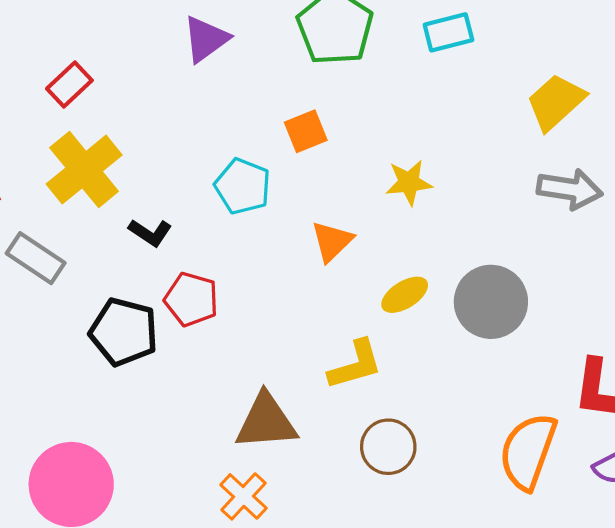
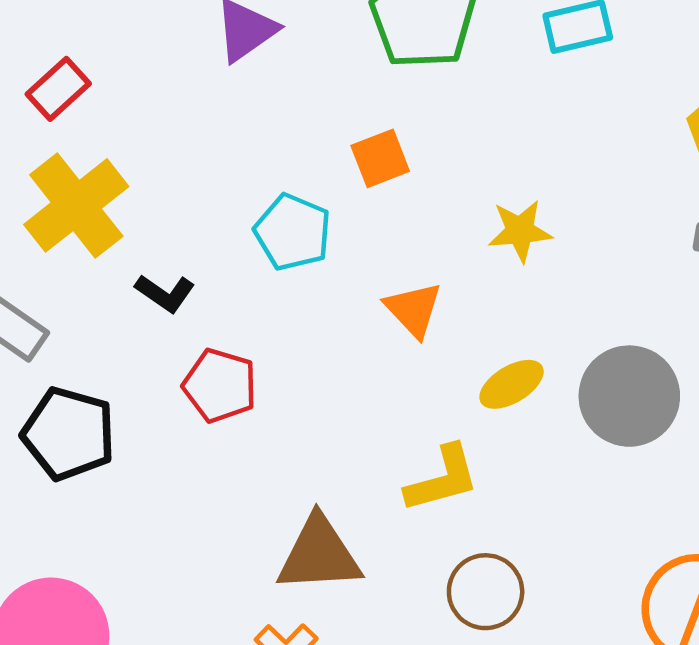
orange triangle: (332, 241) -> (413, 309), turned -30
black pentagon: (124, 332) -> (69, 434), moved

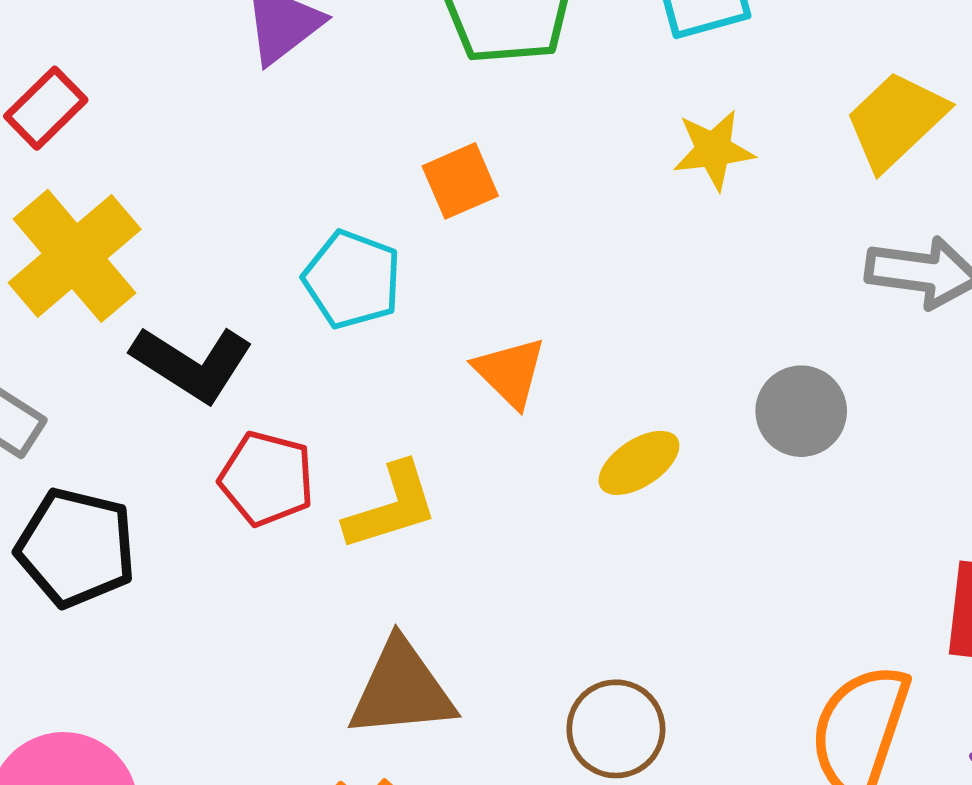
yellow star: (520, 231) -> (713, 150), moved
black L-shape: (165, 293) -> (192, 364), size x1.6
gray circle: (629, 396) -> (801, 411), moved, size x0.7
yellow L-shape: (442, 479) -> (391, 507), moved

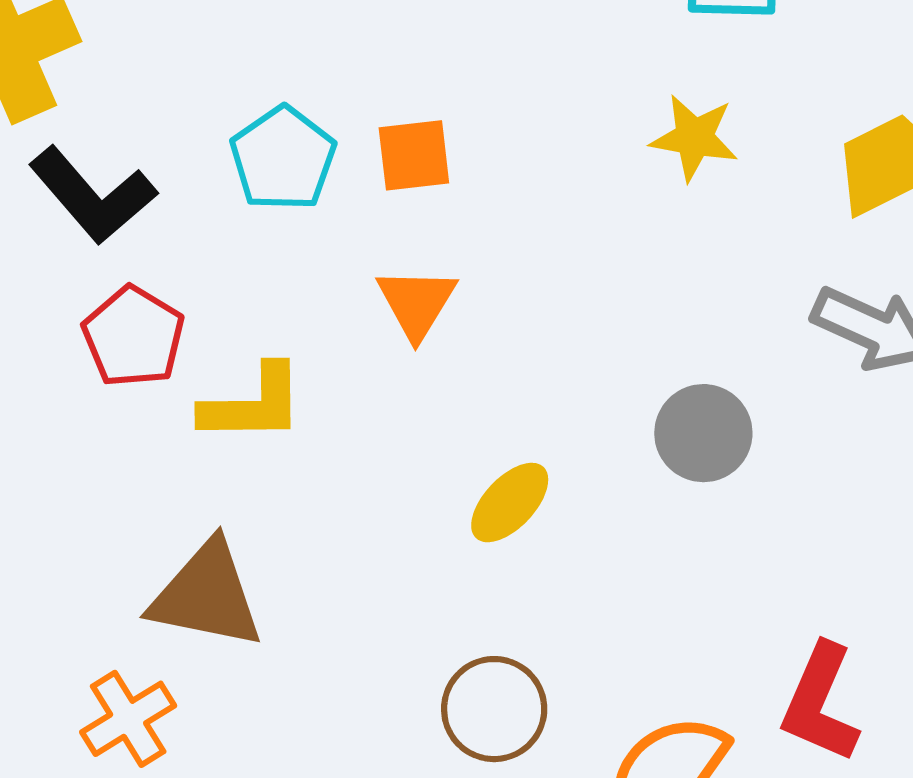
orange square: (460, 181) -> (414, 155), moved
yellow ellipse: (639, 463) -> (510, 503), moved, turned -30
brown circle: (616, 729) -> (494, 709), moved

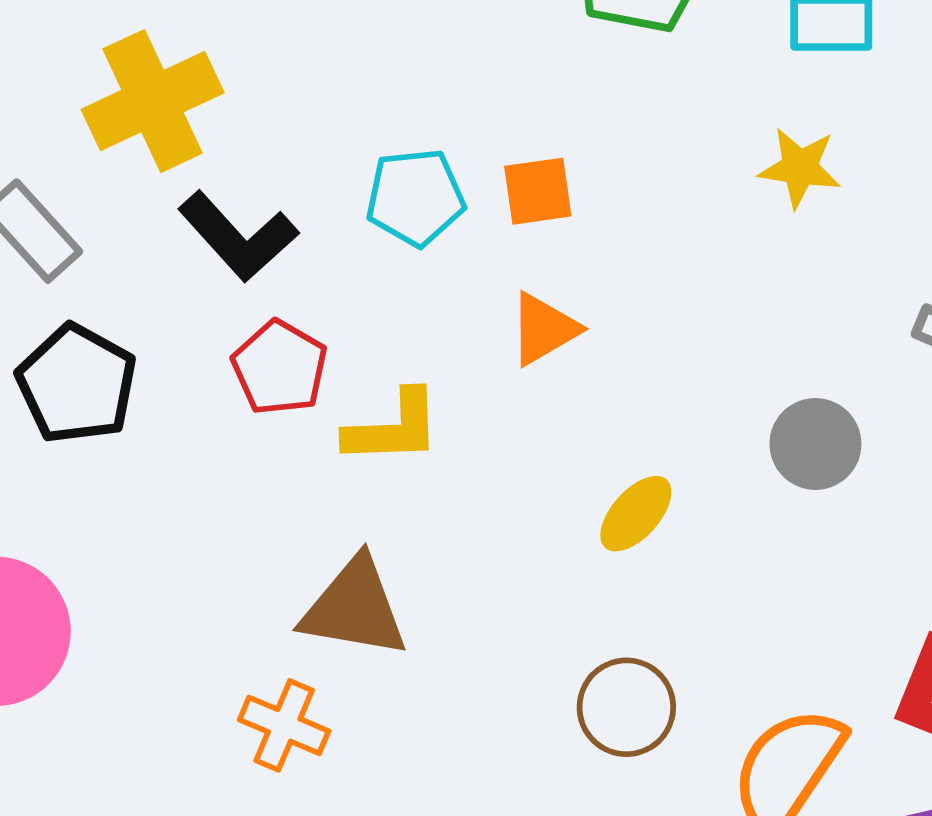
cyan pentagon: (283, 159) -> (415, 197), turned 30
orange triangle: (416, 303) -> (544, 329), turned 30
orange cross: (128, 719) -> (284, 725), turned -34

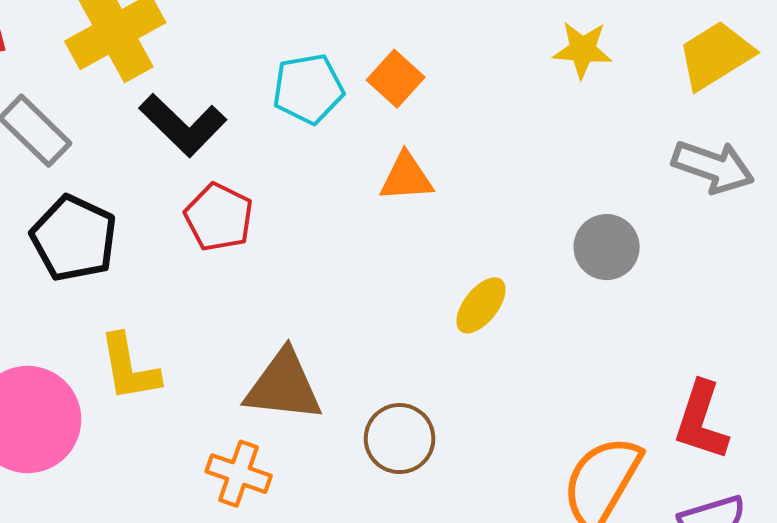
orange square: (538, 191) -> (396, 79), turned -36
orange triangle: (544, 329) -> (406, 177), turned 30
yellow L-shape: (393, 428) -> (129, 368), moved, turned 86
brown circle: (626, 707) -> (400, 439), moved

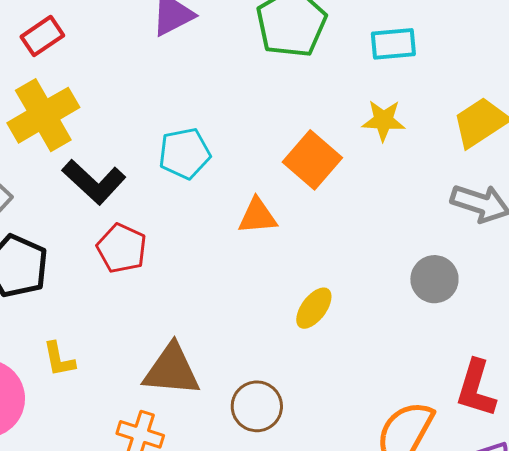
orange square: (396, 79) -> (312, 160), moved, size x1.4
gray circle: (607, 247) -> (434, 279), moved
yellow L-shape: (129, 368) -> (59, 359), size x0.7

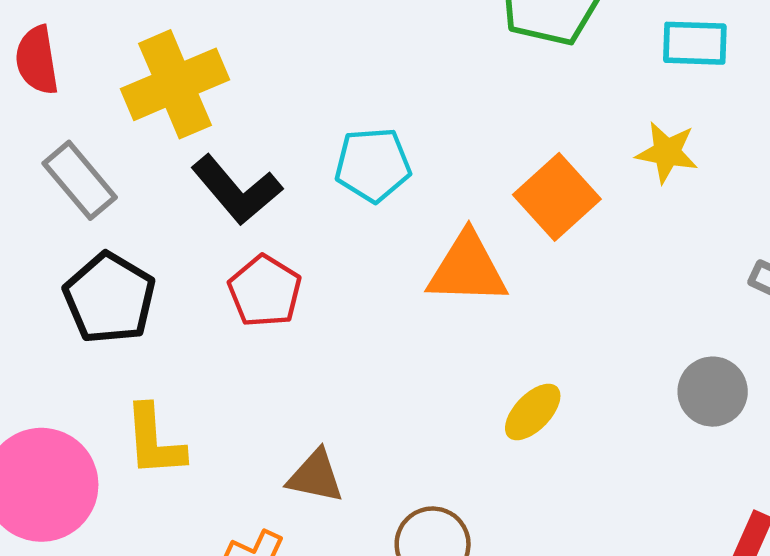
orange triangle: (257, 216) -> (467, 269), size x1.4
yellow L-shape: (59, 359) -> (154, 441), size x1.4
brown triangle: (172, 370) -> (315, 476), size x0.7

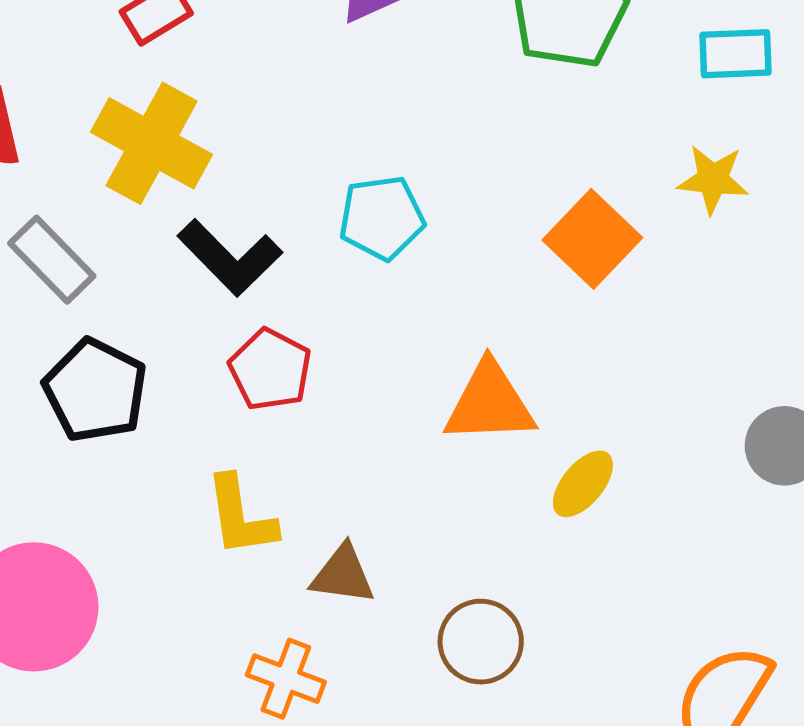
yellow cross: (175, 84) -> (152, 143), turned -34
orange triangle: (467, 269) -> (490, 403), moved
yellow L-shape: (154, 441) -> (241, 516), moved

